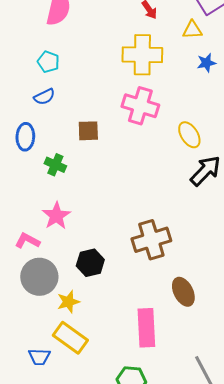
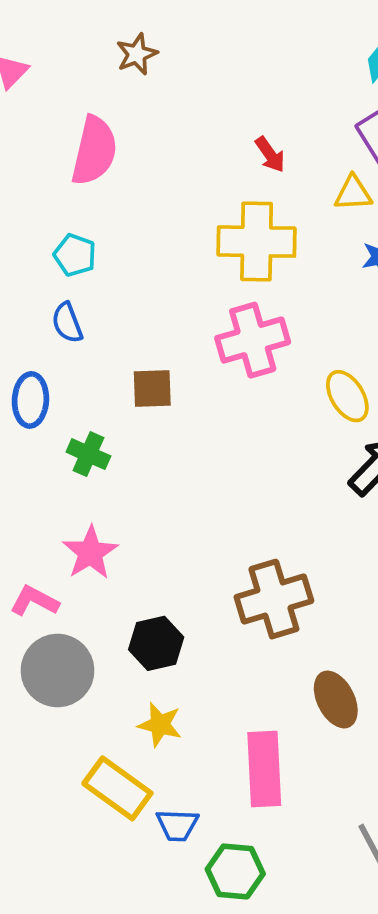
blue semicircle: (44, 97) -> (67, 323), turned 95
pink cross: (140, 106) -> (253, 340), turned -33
yellow star: (68, 302) -> (160, 725), moved, turned 30
blue trapezoid: (39, 357) -> (177, 825), moved

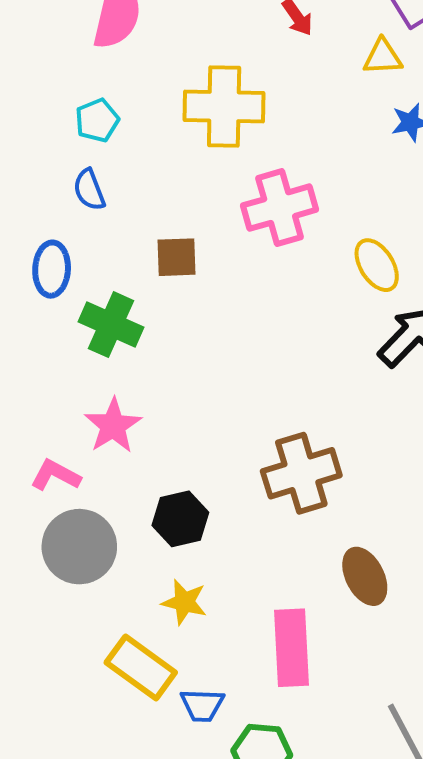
yellow cross: (257, 242) -> (224, 106), moved
cyan pentagon: (75, 255) -> (97, 120), turned 30
green cross: (88, 454) -> (111, 325), size x1.4

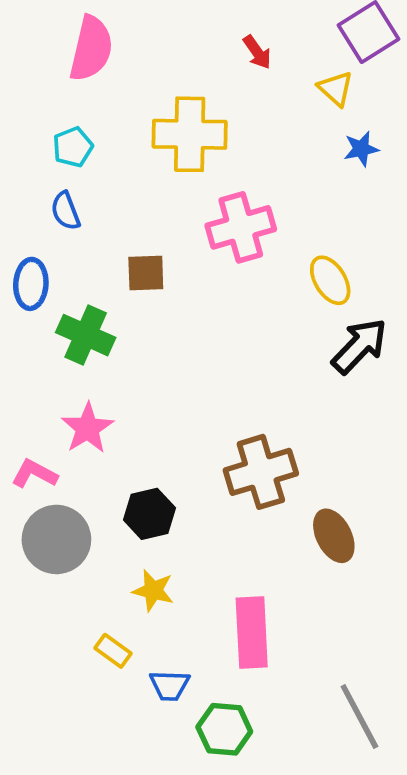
yellow triangle: (383, 57) -> (336, 89), turned 45
brown ellipse: (365, 576) -> (334, 536), moved
yellow rectangle: (141, 668) -> (113, 651), size x0.6

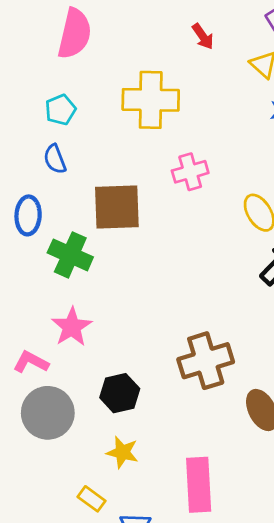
pink cross: (241, 227) -> (190, 172), size x0.7
brown square: (146, 273) -> (117, 207), size x1.6

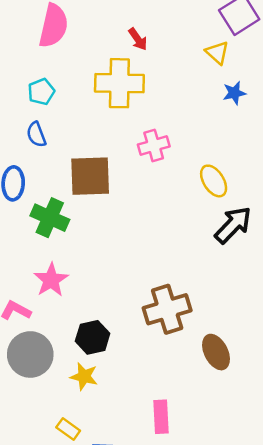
red arrow: (203, 36) -> (138, 39), moved
yellow star: (122, 452) -> (84, 376), moved
pink rectangle: (199, 485) -> (161, 417), size x0.7

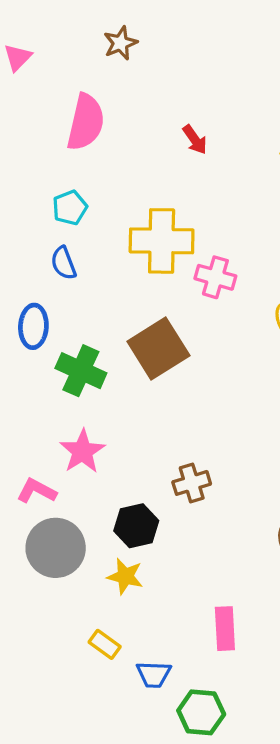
yellow cross: (119, 83) -> (162, 241), moved
pink cross: (154, 146) -> (215, 277), turned 32
brown square: (90, 176) -> (158, 348), moved, turned -30
brown cross: (167, 309) -> (192, 483), moved, size x0.6

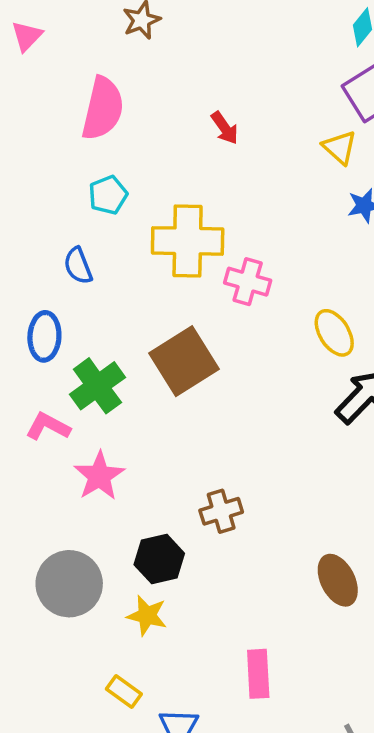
cyan pentagon: (70, 208) -> (108, 195), moved
green cross: (81, 371) -> (97, 386), turned 30
pink L-shape: (37, 491) -> (48, 426), moved

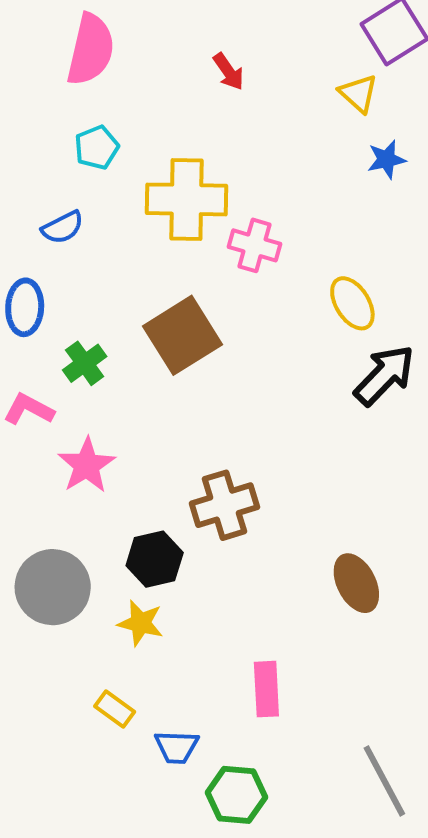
blue semicircle: (78, 266) -> (63, 227), turned -96
green cross: (97, 386) -> (85, 363), size x0.7
brown cross: (221, 511) -> (224, 505), size x1.4

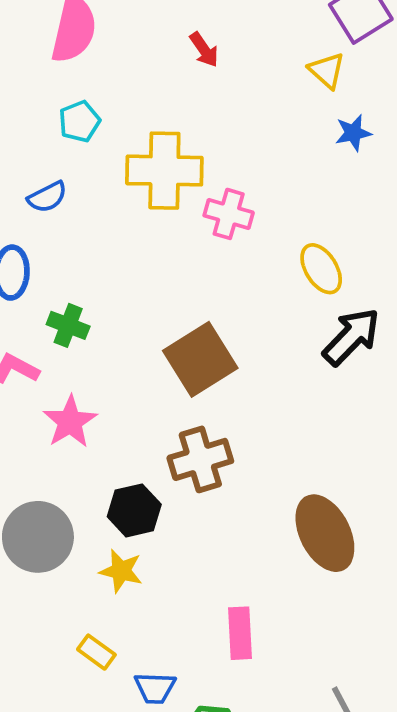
brown square: (183, 335) -> (200, 359), moved
green cross: (85, 363) -> (68, 325), turned -33
brown ellipse: (356, 583) -> (325, 533), size x1.4

